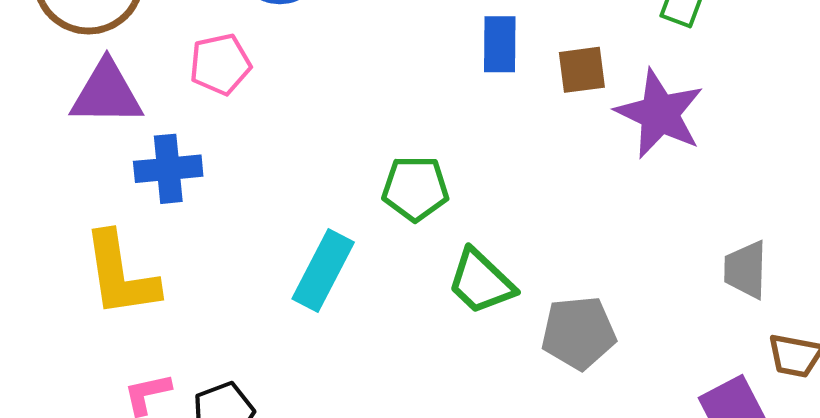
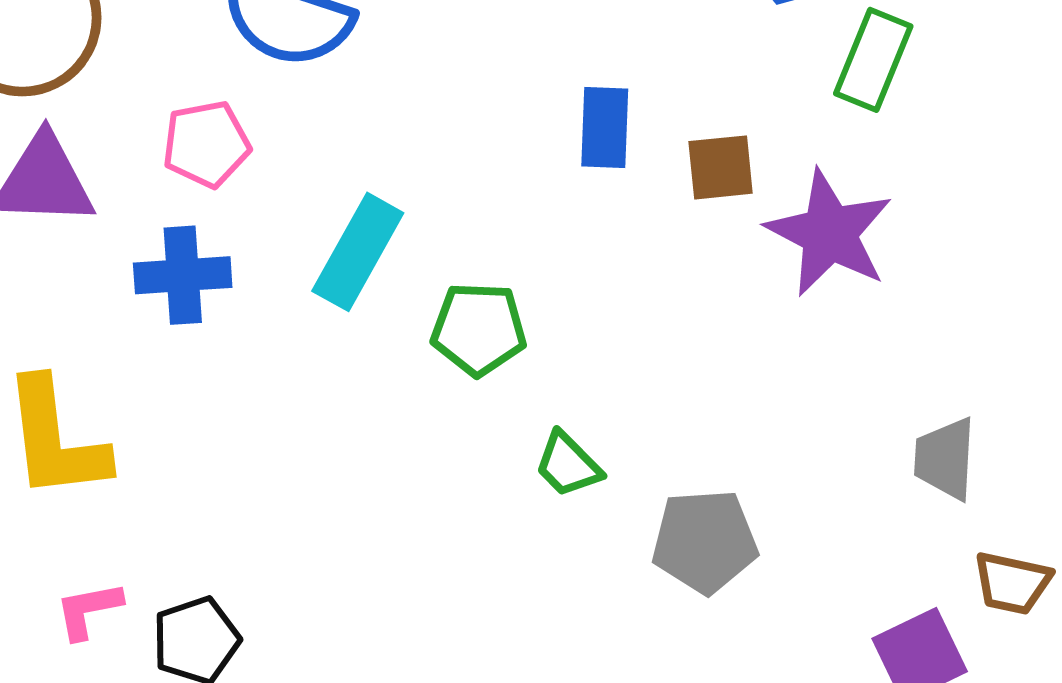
blue cross: (168, 169) -> (183, 275), moved
cyan rectangle: (323, 271) -> (358, 252), moved
green trapezoid: (481, 282) -> (568, 465), size x0.7

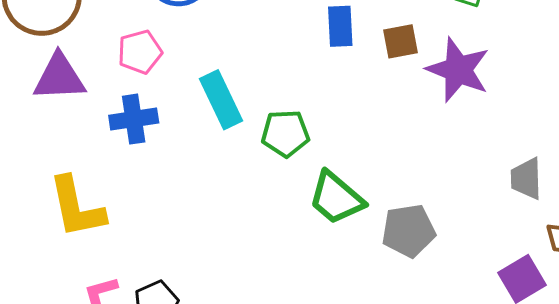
cyan rectangle: (358, 252) -> (221, 100), turned -50
green trapezoid: (568, 465) -> (336, 198), size x1.6

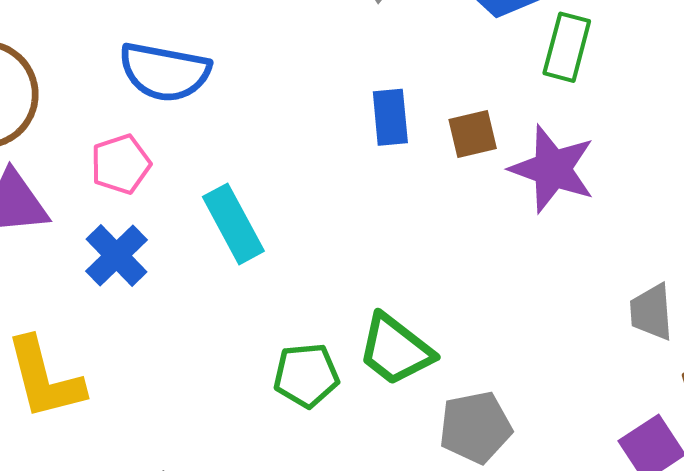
blue cross: (134, 119) -> (116, 255), turned -33
green pentagon: (285, 133) -> (306, 375), moved
gray pentagon: (409, 231) -> (475, 427), moved

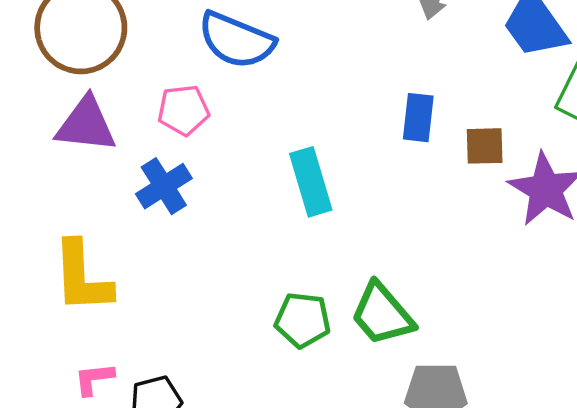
cyan rectangle: (233, 224) -> (311, 182), moved

